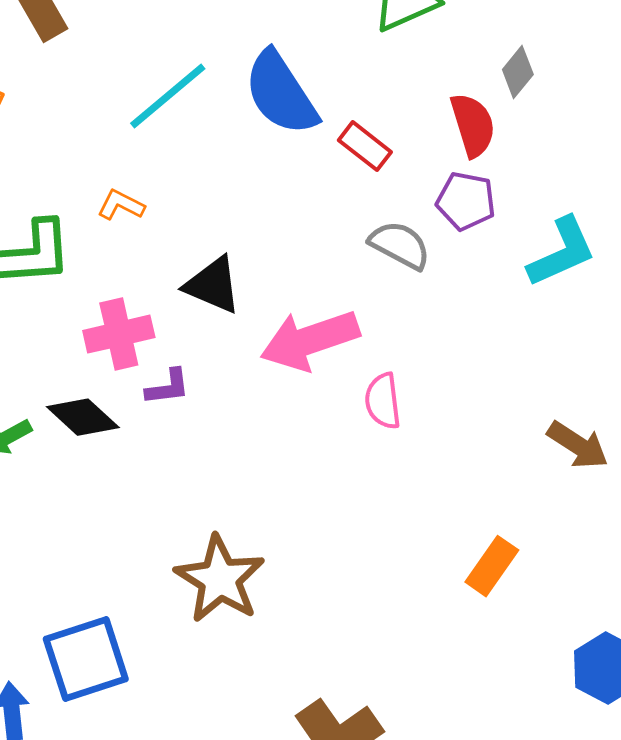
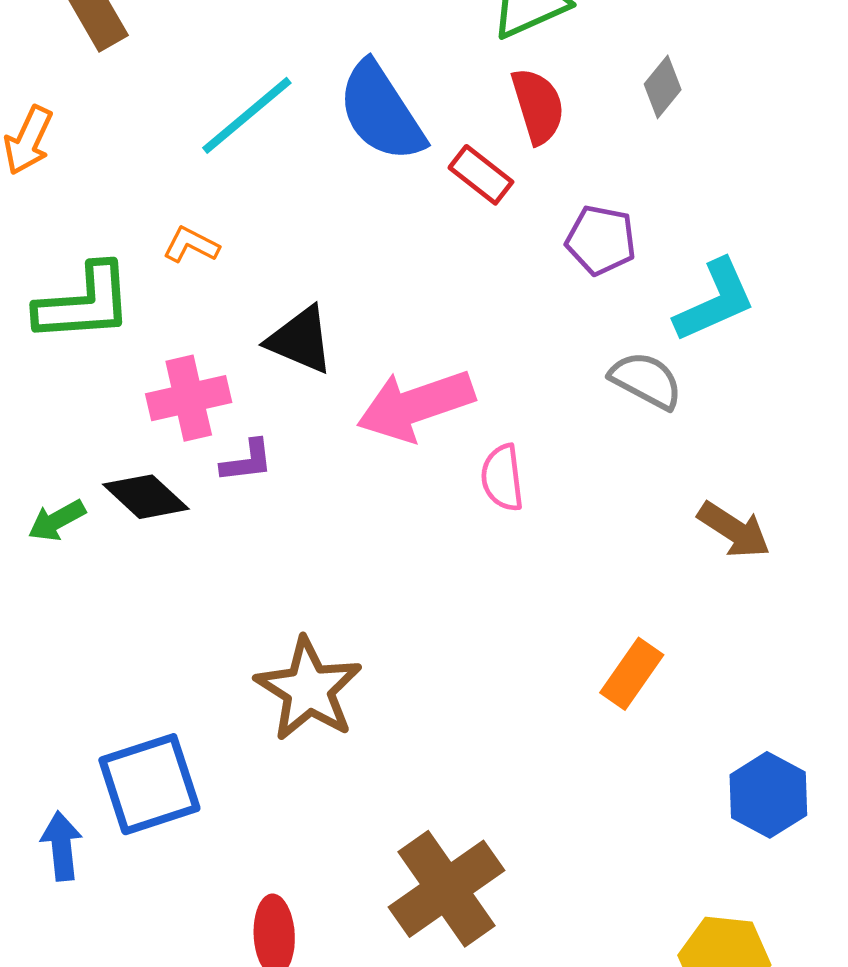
red semicircle: (473, 125) -> (538, 106), moved
gray semicircle: (400, 245) -> (646, 380), moved

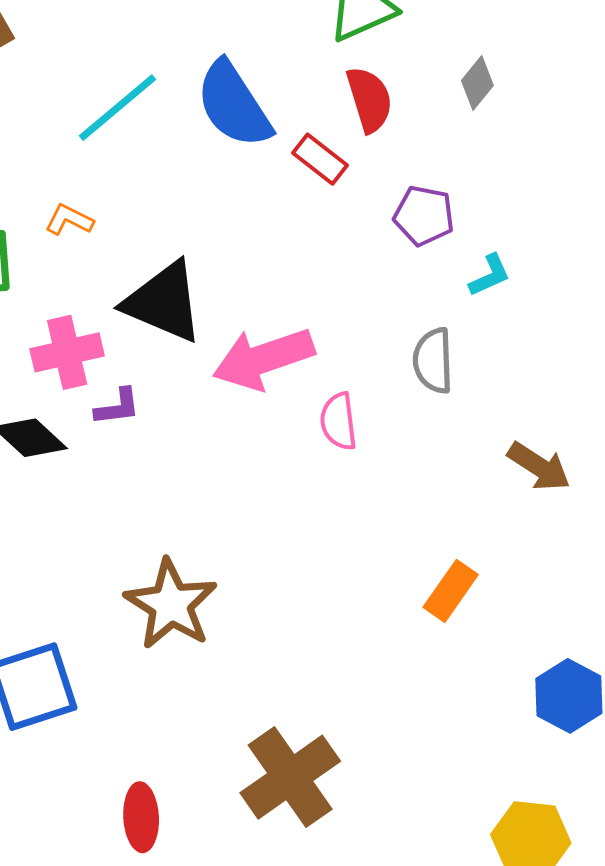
cyan L-shape: (715, 301) -> (490, 275), moved, size x0.6
black triangle: (300, 340) -> (164, 302), size x1.4
gray semicircle: (646, 380) -> (433, 361), moved, turned -120

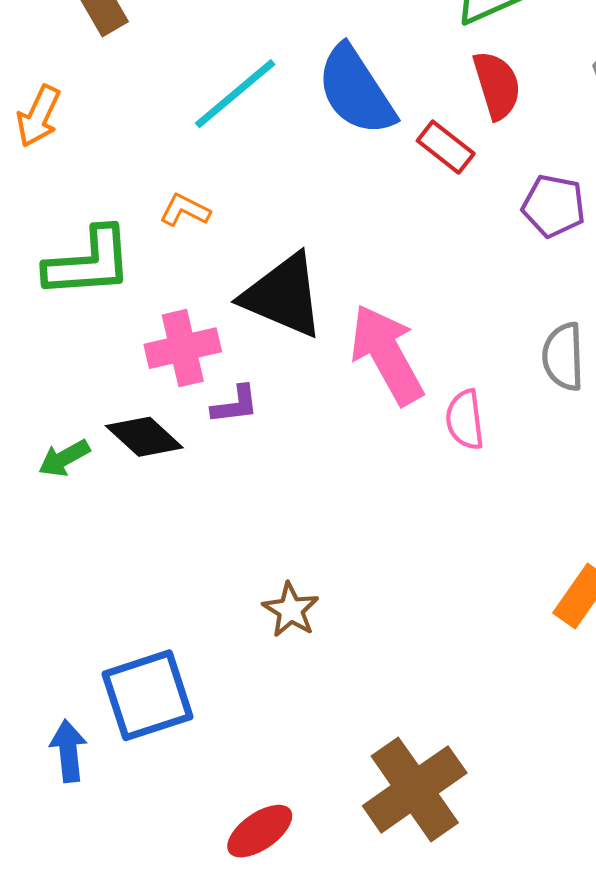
pink arrow: (263, 359) -> (387, 354), turned 80
brown star: (171, 604) -> (291, 610), size x0.6
red ellipse: (141, 817) -> (260, 831), turned 58

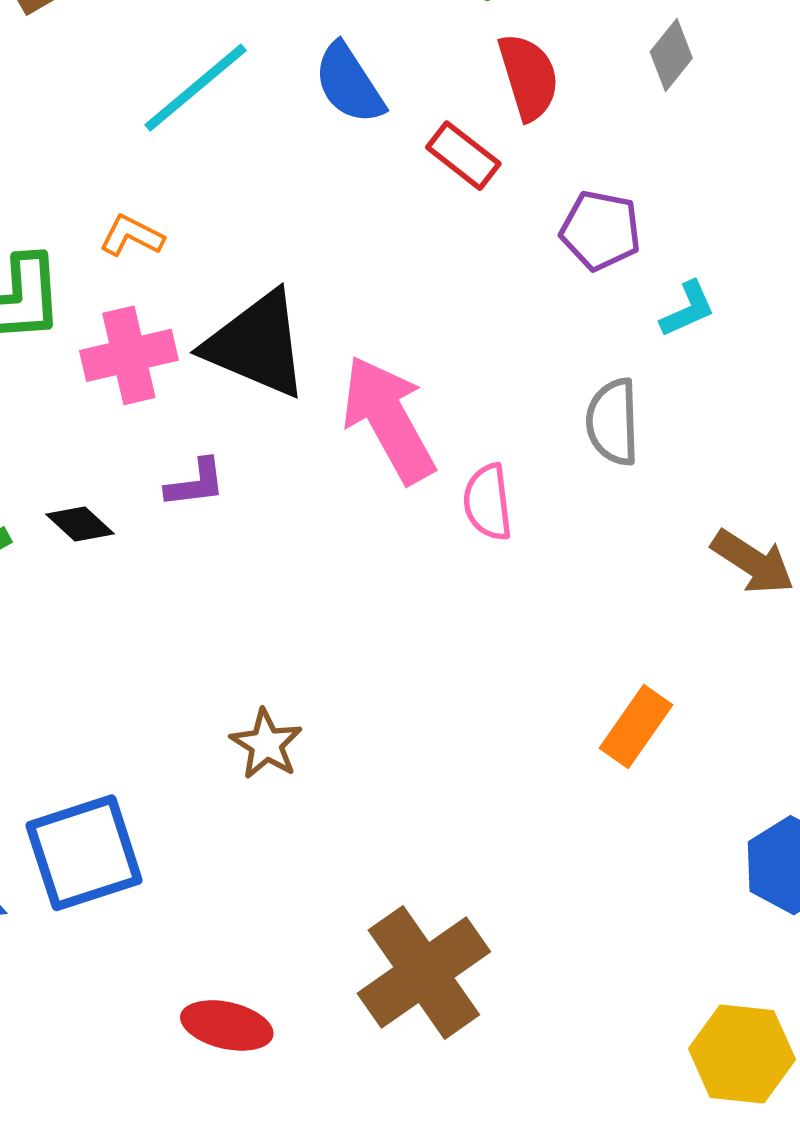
blue semicircle: (356, 90) -> (349, 84), size x0.7
pink cross: (183, 348) -> (129, 355), moved
black diamond: (144, 437) -> (80, 524), size x0.7
red ellipse: (260, 831) -> (227, 1025), turned 48

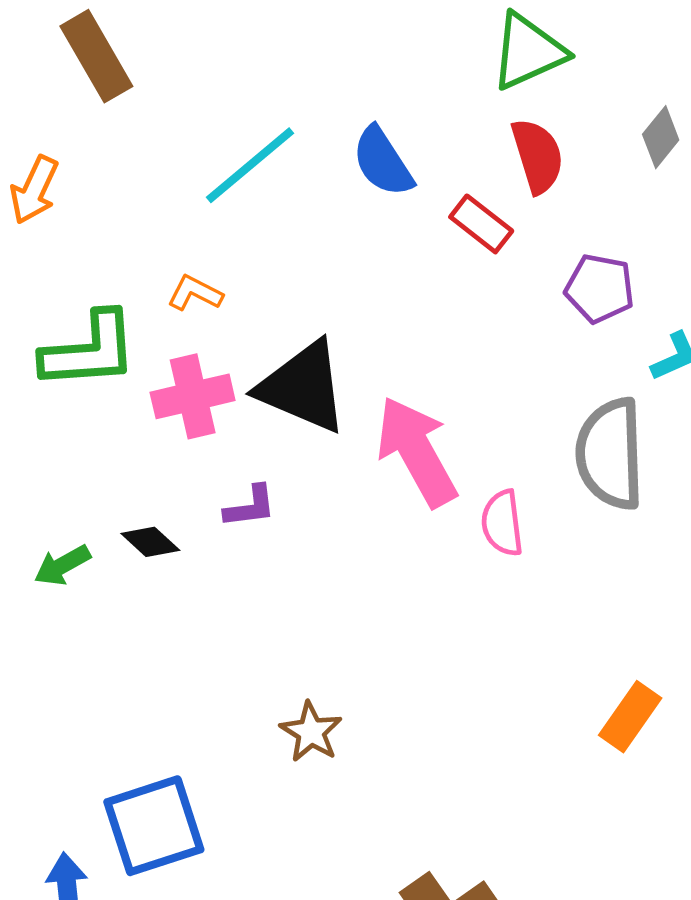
gray semicircle: (613, 422) -> (610, 454), size x1.5

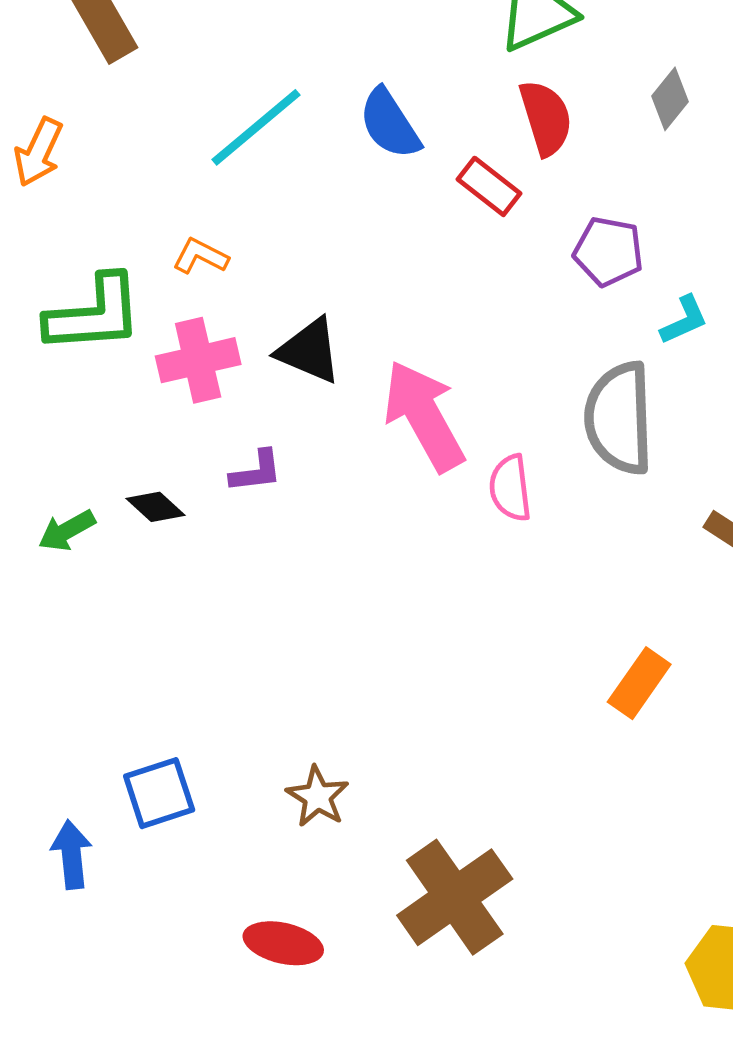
black triangle: (303, 387) -> (309, 351), size x0.7
brown star: (311, 732) -> (318, 797), moved
blue square: (154, 826) -> (159, 793), size x0.7

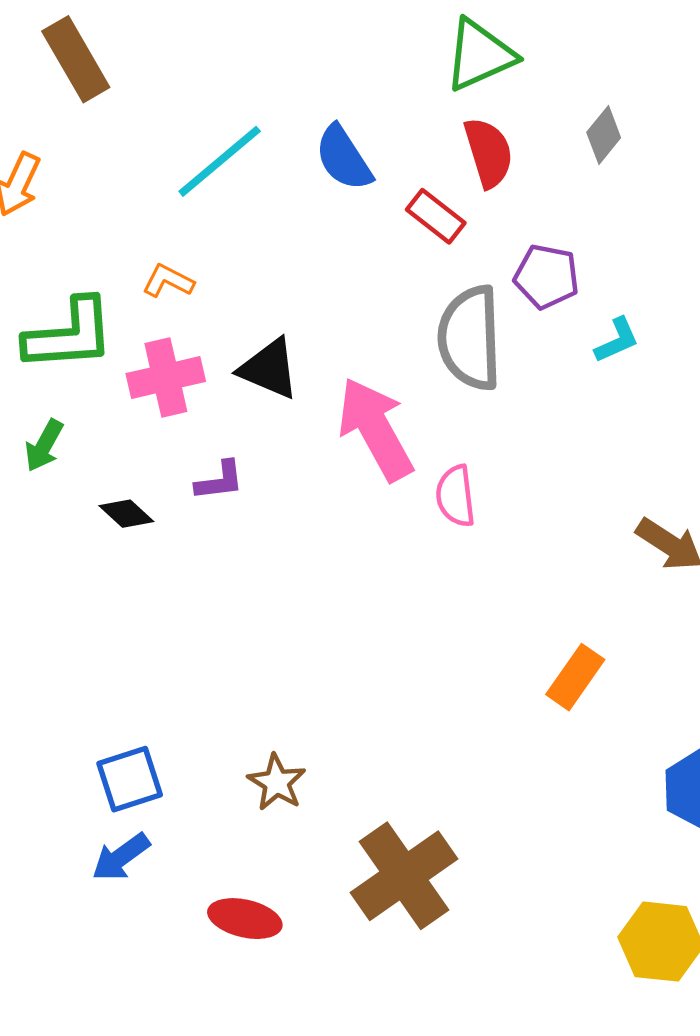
gray semicircle: (619, 418) -> (470, 338), moved
green arrow: (67, 531) -> (44, 446), moved, turned -32
blue arrow: (72, 855) -> (121, 857), moved, turned -120

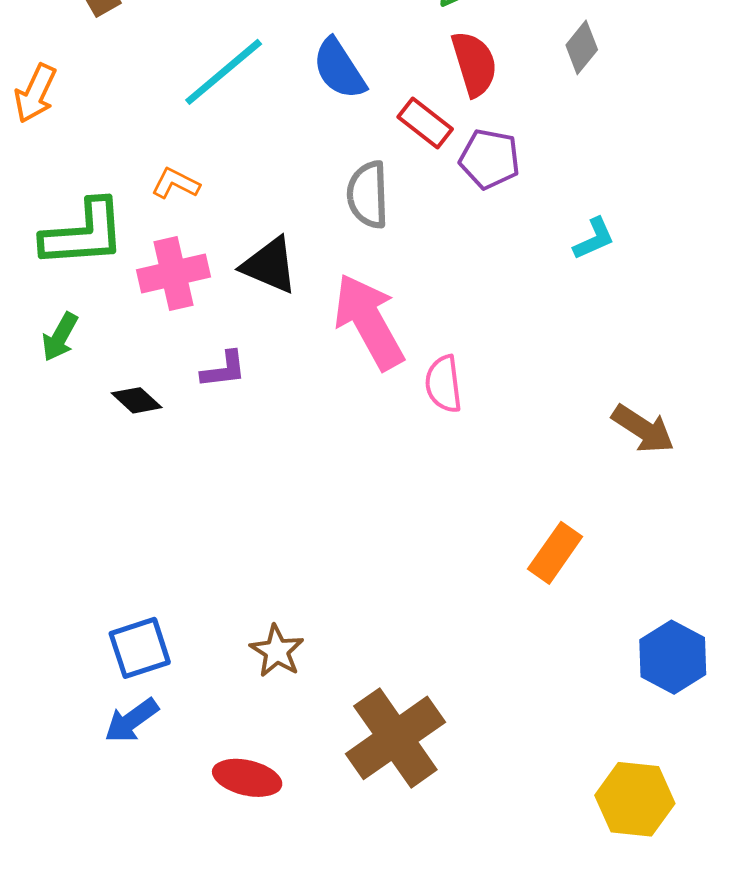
purple pentagon: (547, 277) -> (490, 159), moved
gray semicircle: (470, 338) -> (368, 195), moved, size x0.7

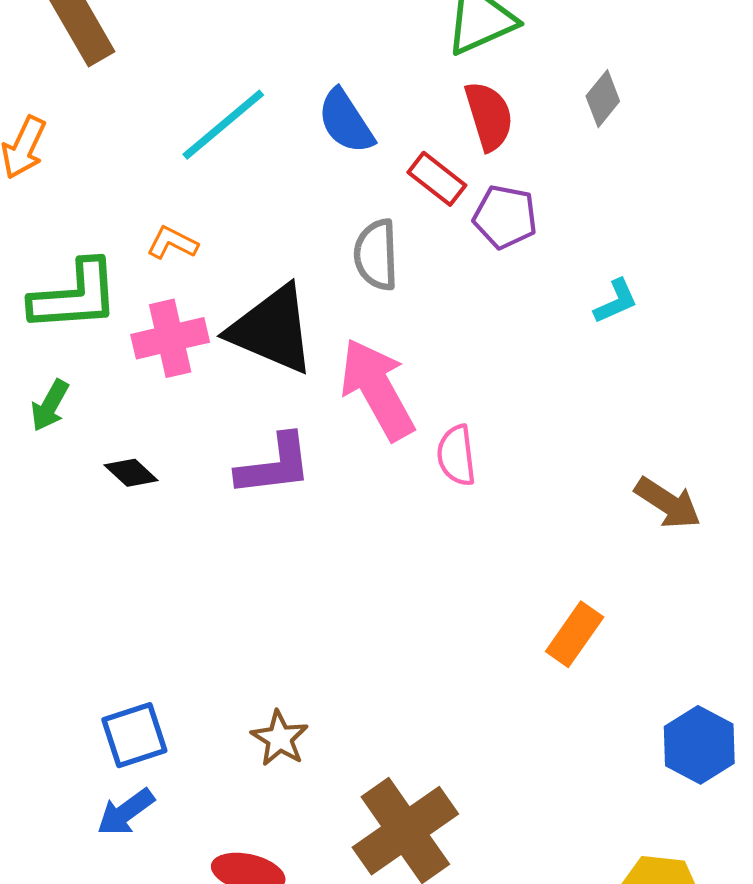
black triangle: (270, 265) -> (272, 330), size x1.5
purple L-shape: (224, 370) -> (274, 465), moved, size x1.6

